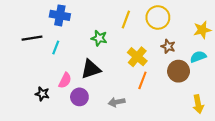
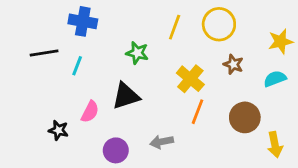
brown circle: (179, 71) -> (245, 117), moved
purple circle: (79, 97) -> (116, 150), moved

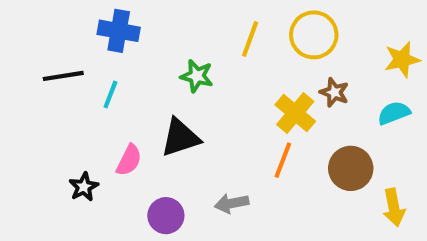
yellow cross: (190, 79) -> (295, 113), moved
black star: (58, 130) -> (84, 187), turned 30

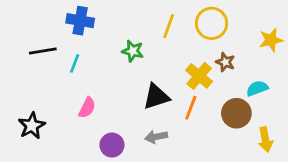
cyan semicircle: (394, 113) -> (257, 88), moved
black triangle: (180, 138) -> (156, 97), moved
black star: (84, 187) -> (32, 126), moved, size x1.4

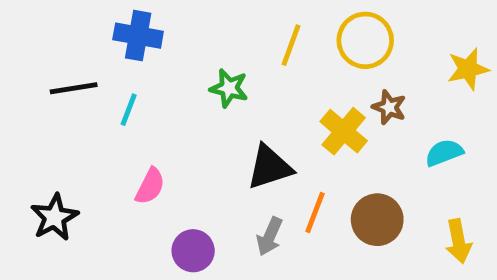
orange line: (191, 108) -> (315, 212), moved
brown circle: (236, 113) -> (377, 220), moved
gray arrow: (156, 137) -> (270, 236), turned -55

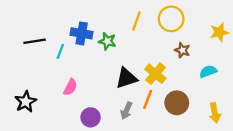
blue cross: (138, 36) -> (82, 33), moved
yellow cross: (344, 131) -> (155, 74), moved

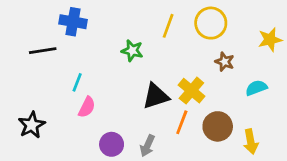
blue cross: (82, 33) -> (73, 22), moved
cyan line: (60, 51) -> (77, 82), moved
gray arrow: (126, 111) -> (147, 146), moved
yellow arrow: (215, 113) -> (251, 142), moved

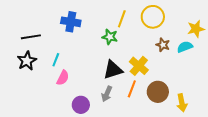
blue cross: (73, 22) -> (71, 22), moved
green star: (132, 51) -> (110, 37), moved
cyan semicircle: (256, 88) -> (185, 47), moved
black star: (32, 125) -> (27, 61), moved
gray arrow: (147, 146) -> (107, 94), moved

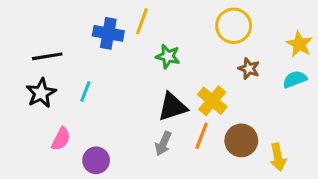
yellow line: (122, 19) -> (142, 21), moved
yellow star: (196, 29) -> (299, 44), turned -30
cyan semicircle: (185, 47) -> (295, 79), moved
pink semicircle: (63, 78) -> (61, 139), moved
purple circle: (81, 105) -> (96, 160), moved

